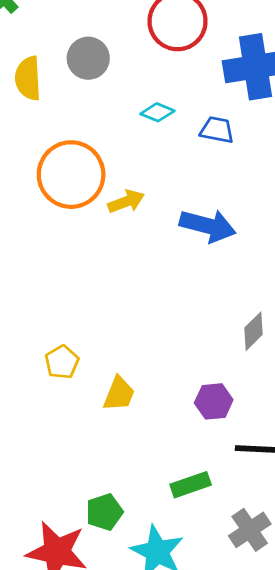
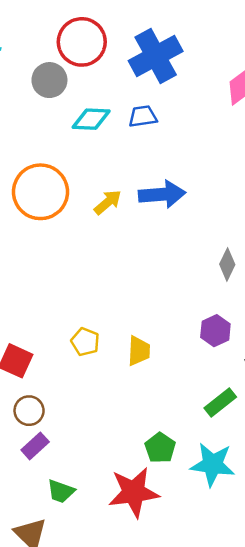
gray circle: (88, 58) -> (49, 80), moved
cyan diamond: (157, 112) -> (91, 119), size x1.4
yellow arrow: (126, 202) -> (108, 202), moved

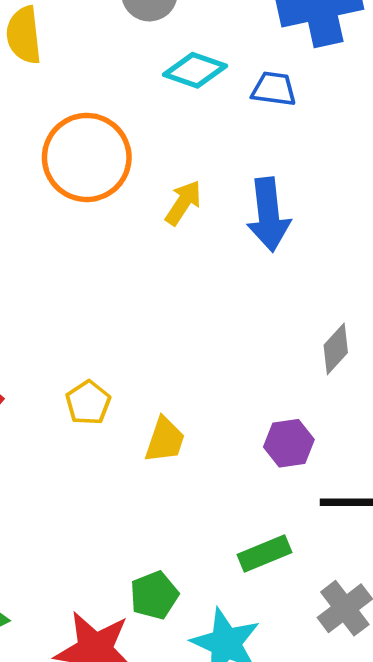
blue arrow: (162, 194) -> (269, 215), turned 72
yellow arrow: (108, 202) -> (183, 203), turned -32

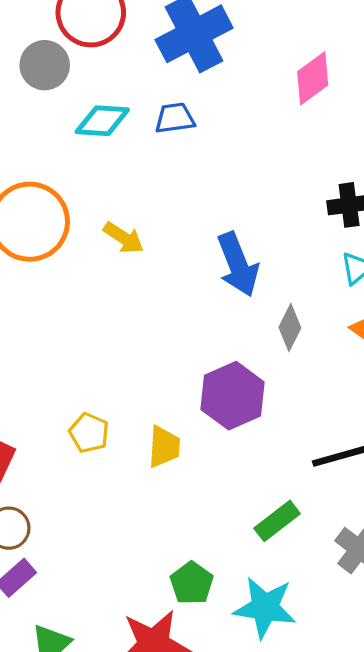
yellow arrow: (183, 203) -> (124, 238), turned 105
blue arrow: (269, 215) -> (238, 264), moved
purple hexagon: (289, 443) -> (232, 396), moved, size x1.5

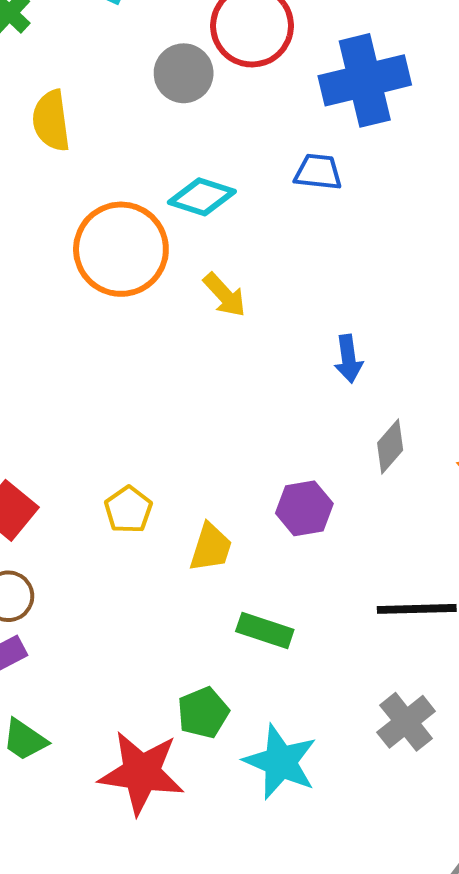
cyan diamond: (102, 121) -> (202, 197), moved
blue arrow: (238, 264) -> (348, 359), size x0.6
purple hexagon: (232, 396) -> (304, 508), size x0.7
green rectangle: (277, 521) -> (265, 631), moved, turned 42

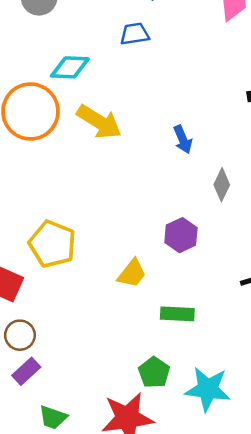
yellow arrow: (225, 295) -> (99, 122), size x1.5
yellow pentagon: (128, 510) -> (52, 244), moved, size x1.6
yellow trapezoid: (211, 547) -> (132, 273), turned 36

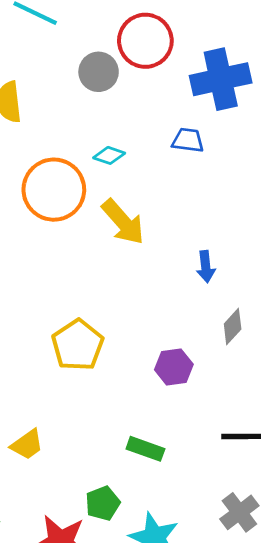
cyan diamond: (70, 67) -> (109, 155), size x0.7
yellow pentagon: (52, 244) -> (78, 345), moved
yellow trapezoid: (132, 273) -> (27, 445), moved

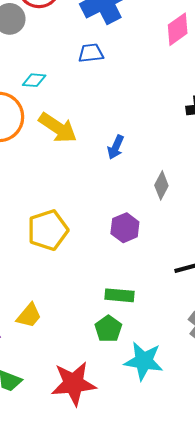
blue arrow: (206, 267) -> (116, 147), moved, turned 45
yellow pentagon: (78, 345) -> (48, 230), turned 30
green pentagon: (103, 503) -> (108, 329), moved

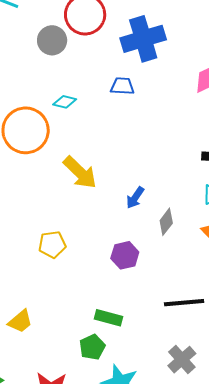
yellow arrow: (58, 128) -> (80, 173), moved
blue arrow: (116, 147) -> (135, 198), moved
yellow pentagon: (48, 230) -> (52, 244), size x0.7

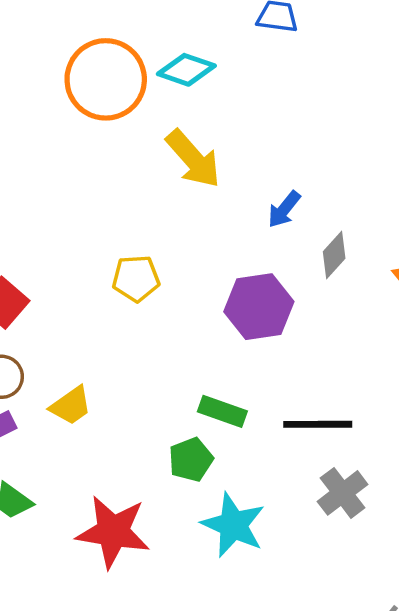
cyan diamond: (65, 102) -> (186, 70), moved, size x1.4
purple hexagon: (125, 255) -> (259, 307), size x1.4
black line: (184, 303) -> (318, 424), moved

